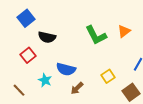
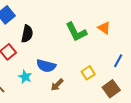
orange triangle: (124, 31) -> (104, 28), turned -48
black semicircle: (47, 37) -> (27, 34), turned -90

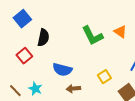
cyan star: (25, 77) -> (35, 89), moved
brown arrow: (57, 85) -> (73, 89), turned 40

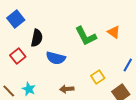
blue semicircle: (62, 70) -> (56, 58), moved

